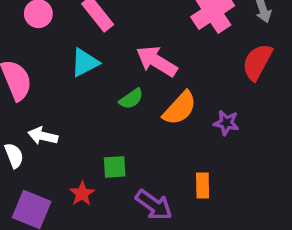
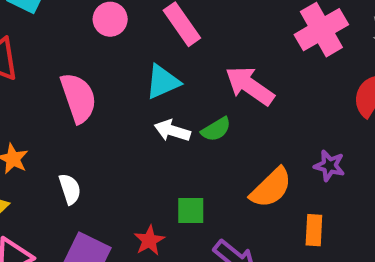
orange semicircle: (180, 108) -> (271, 188), moved
white arrow: (43, 136) -> (172, 131), moved
orange rectangle: (203, 186) -> (314, 230), moved

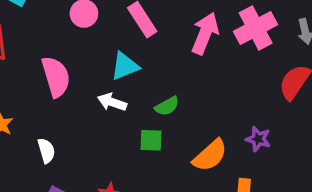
pink arrow: (250, 86) -> (205, 33), moved, turned 75
white arrow: (172, 131) -> (112, 102), moved
green square: (191, 211) -> (151, 140), moved

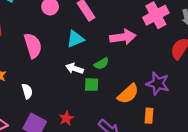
pink arrow: (205, 33) -> (123, 37), moved, turned 60
white arrow: (112, 102) -> (75, 69), moved
purple star: (258, 139) -> (158, 84), size x1.5

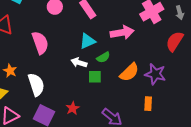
cyan triangle: (75, 39) -> (87, 41), moved
white semicircle: (27, 91) -> (36, 85), size x1.6
orange semicircle: (128, 94) -> (129, 72), moved

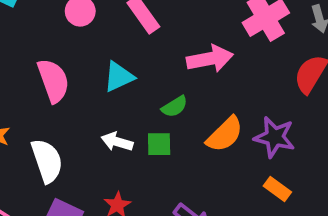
cyan triangle: (87, 41) -> (119, 77), moved
white arrow: (79, 63) -> (117, 142), moved
orange rectangle: (148, 104) -> (277, 189), moved, turned -56

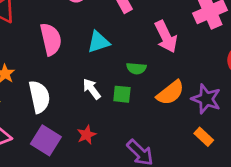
pink arrow: (210, 59) -> (166, 37), turned 68
green semicircle: (175, 107) -> (136, 68), turned 30
white arrow: (117, 142) -> (92, 89), turned 30

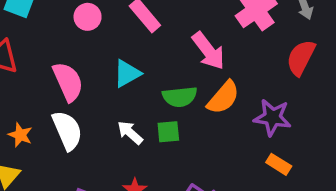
green semicircle: (136, 68) -> (180, 97), size x1.4
orange semicircle: (170, 93) -> (223, 98), moved
white semicircle: (39, 97) -> (67, 130), moved

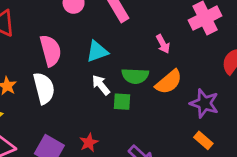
pink arrow: (208, 51) -> (163, 44), size x0.6
white arrow: (130, 133) -> (101, 85), moved

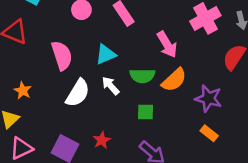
pink arrow: (163, 44) -> (167, 45), size x1.5
white semicircle: (44, 88) -> (78, 93), moved, turned 48
green square: (122, 102) -> (145, 112), moved

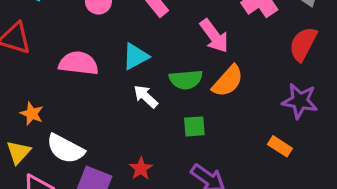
pink semicircle: (62, 56) -> (79, 63), turned -60
white semicircle: (78, 93) -> (65, 149), moved, turned 92
purple star: (208, 98) -> (300, 101), moved

